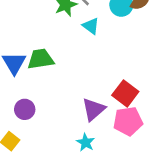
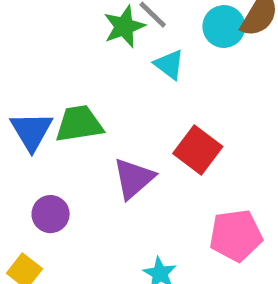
red square: (125, 93) -> (198, 150), moved
purple triangle: (94, 109) -> (134, 178), moved

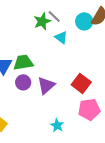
red square: (198, 150) -> (81, 83), moved
purple circle: (51, 214) -> (23, 82), moved

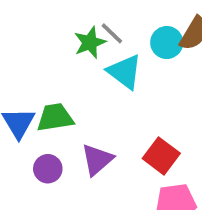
cyan triangle: (61, 37) -> (125, 72), size x1.5
purple circle: (23, 82) -> (48, 169), moved

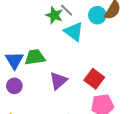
green star: (90, 43) -> (54, 15), turned -30
purple circle: (48, 169) -> (14, 86), moved

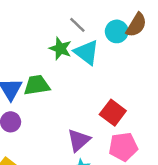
green star: (54, 15) -> (60, 48), moved
purple triangle: (58, 81) -> (79, 140), moved

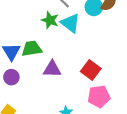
purple triangle: (79, 140) -> (52, 69), moved, turned 42

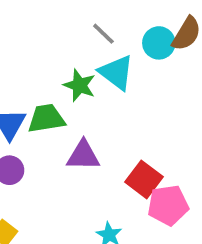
green star: (50, 20) -> (79, 85), moved
red square: (91, 70) -> (144, 179), moved

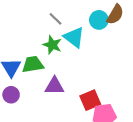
gray line: (103, 34) -> (56, 19), moved
red square: (144, 179) -> (90, 100), turned 30

